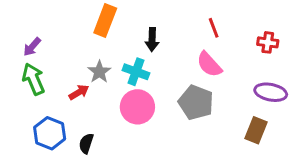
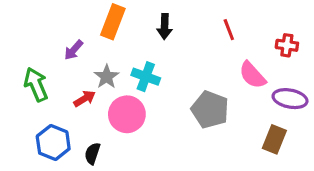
black arrow: (152, 40) -> (165, 26), moved
purple arrow: (32, 47) -> (74, 50), moved
pink semicircle: (209, 64) -> (252, 75), moved
pink circle: (137, 107) -> (127, 114), moved

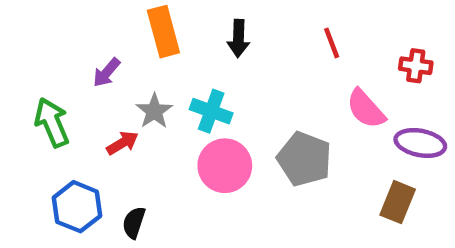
orange rectangle: (113, 22) -> (163, 32), turned -36
pink circle: (127, 114) -> (225, 166), moved

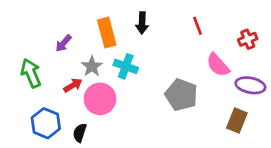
orange rectangle: (163, 32) -> (107, 32), moved
red cross: (416, 66) -> (248, 39), turned -30
pink circle: (225, 166) -> (100, 99), moved

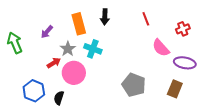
green arrow: (31, 73) -> (15, 43), moved
gray pentagon: (181, 95) -> (134, 85), moved

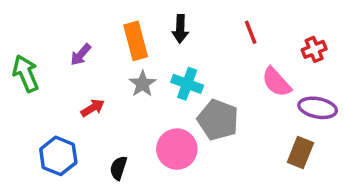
gray star: (68, 49) -> (142, 84), moved
cyan cross: (93, 49) -> (187, 84), moved
pink circle: (74, 73) -> (177, 149), moved
gray pentagon: (134, 85) -> (218, 120), moved
black semicircle: (59, 98) -> (118, 168), moved

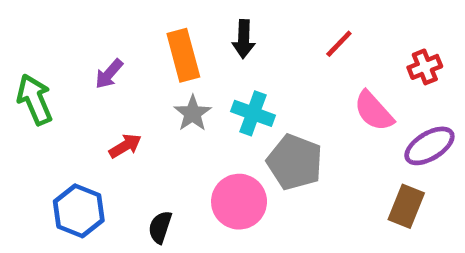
red line: (251, 32) -> (339, 44), turned 65
purple ellipse: (318, 108) -> (429, 146), turned -42

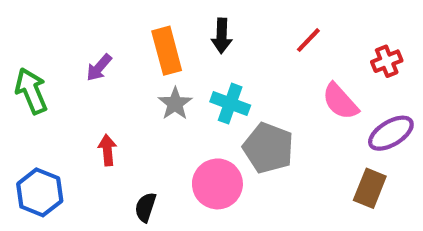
red arrow: (125, 146) -> (107, 150), moved, turned -64
blue hexagon: (79, 211) -> (40, 192), moved

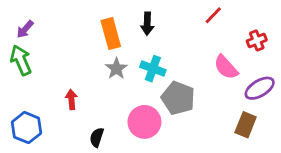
red line: (308, 40) -> (213, 15), moved
purple arrow: (99, 68) -> (25, 29), moved

